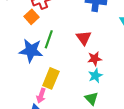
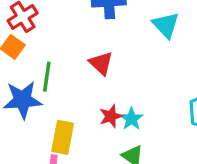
red star: (95, 59) -> (111, 116), moved

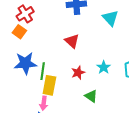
green line: (47, 77) -> (43, 71), moved
cyan star: (131, 119) -> (104, 67), moved

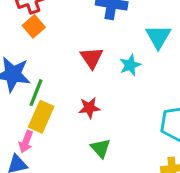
orange square: (19, 32) -> (34, 26), moved
cyan star: (104, 67) -> (130, 65), moved

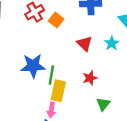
orange square: (34, 26) -> (56, 20), moved
green triangle: (101, 148) -> (103, 104), turned 32

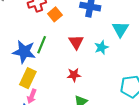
green line: (51, 75) -> (42, 45), moved
yellow rectangle: (58, 91) -> (28, 78), moved

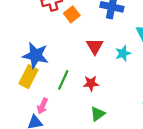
green line: (42, 45) -> (63, 80), moved
yellow rectangle: (28, 78) -> (29, 77), moved

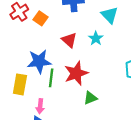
blue star: (36, 55) -> (39, 61), moved
red star: (91, 83) -> (76, 73), size x1.6
green triangle: (98, 114) -> (90, 98), turned 32

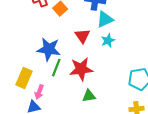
cyan triangle: (110, 15) -> (105, 19), moved, turned 36
yellow rectangle: (20, 84) -> (24, 78), moved

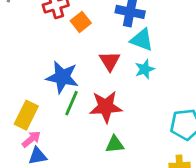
cyan triangle: (105, 19) -> (142, 40), turned 42
pink arrow: (39, 92) -> (31, 139), moved, turned -152

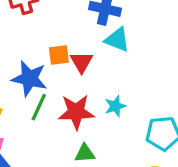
orange square: (81, 22) -> (59, 55), moved, turned 30
cyan star: (145, 69) -> (115, 106), moved

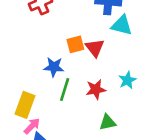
blue star: (29, 78) -> (54, 67), size x0.7
red star: (76, 112) -> (96, 89), size x0.7

